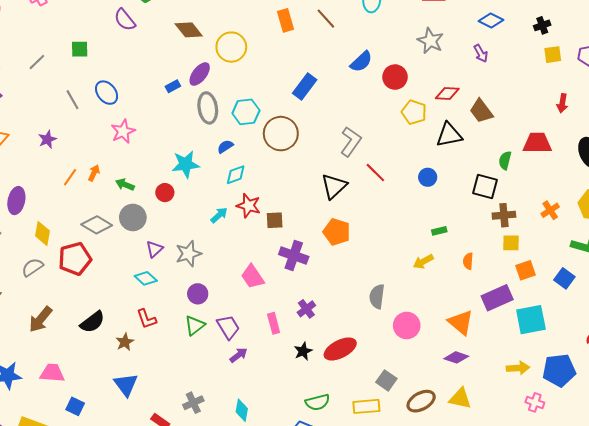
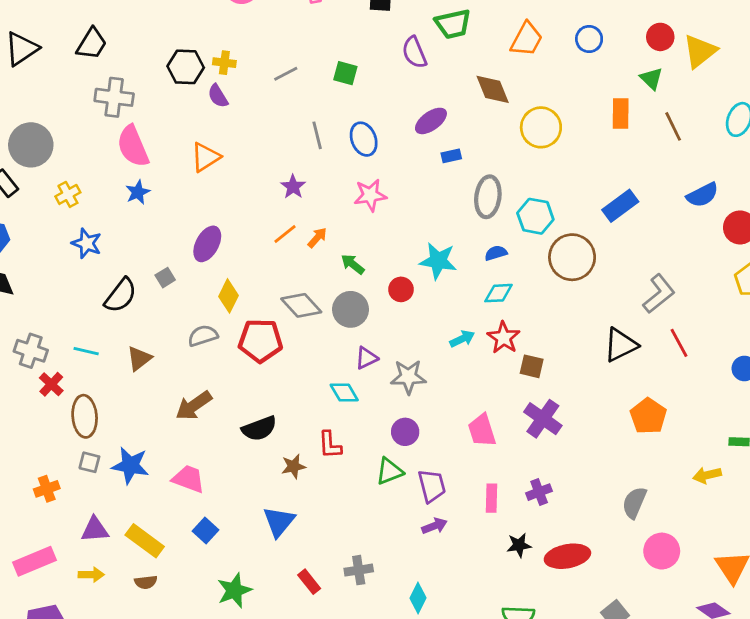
purple ellipse: (200, 74) -> (431, 121), moved
purple star: (47, 139) -> (293, 187), moved, turned -30
orange pentagon: (337, 232) -> (648, 416), moved

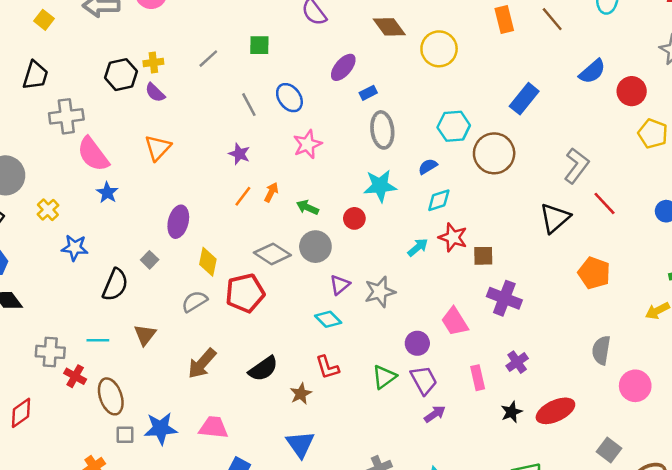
gray ellipse: (488, 197) -> (382, 130), moved
purple circle: (405, 432) -> (417, 343), moved

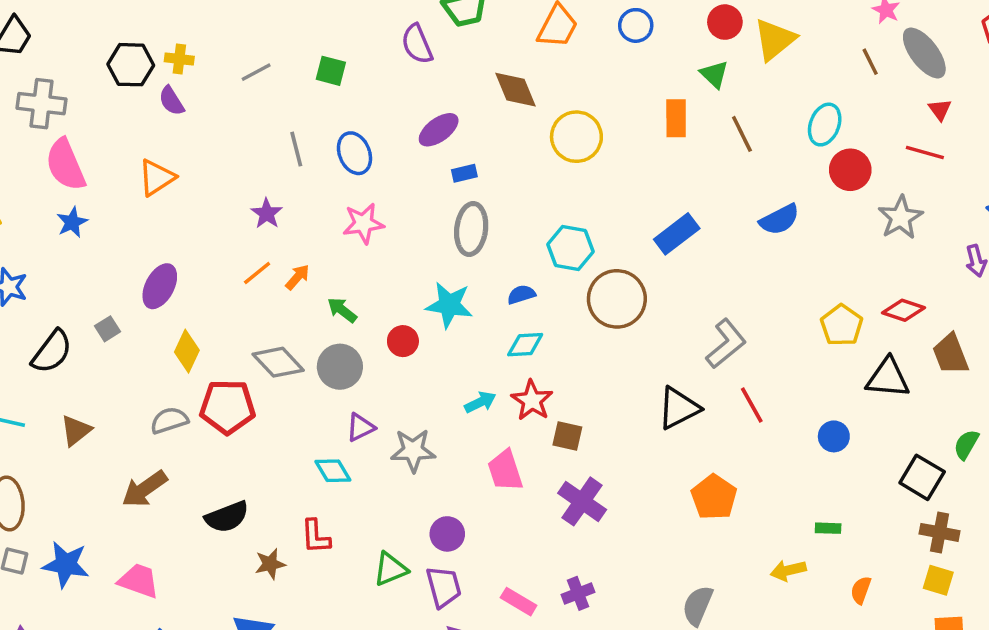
red circle: (632, 91) -> (850, 170), moved
gray semicircle: (195, 301) -> (169, 420), moved
pink trapezoid: (455, 322) -> (505, 471), moved
pink rectangle: (478, 378) -> (519, 602), turned -60

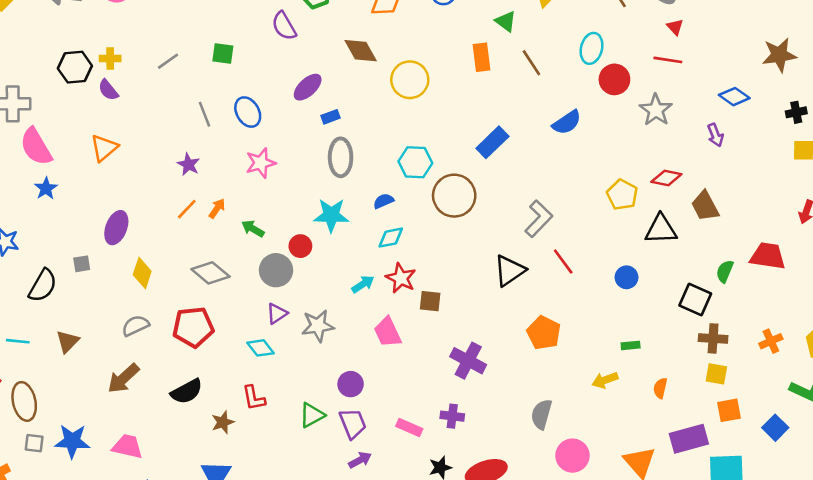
gray square: (107, 329) -> (82, 264), turned 30
gray circle: (340, 367) -> (276, 270), moved
red pentagon: (227, 407) -> (193, 327), moved
purple cross: (582, 501) -> (468, 361), moved
purple cross: (578, 593) -> (452, 416), turned 35

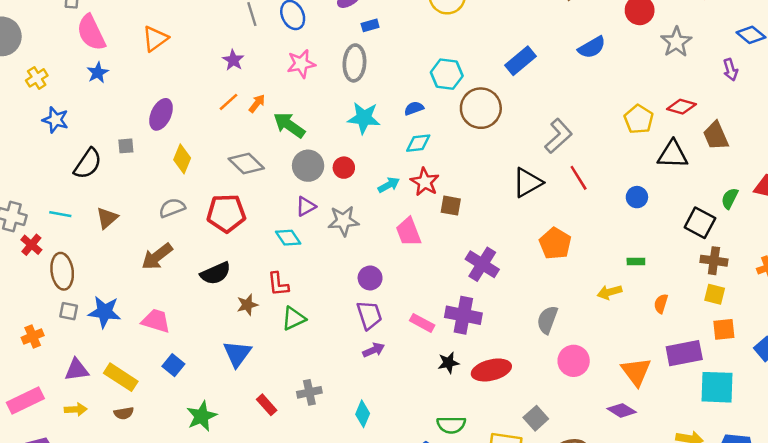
gray ellipse: (341, 157) -> (354, 63), moved
green arrow: (253, 229) -> (289, 125), size x1.5
red circle: (300, 246) -> (344, 168), moved
green triangle: (312, 415) -> (294, 318), moved
purple cross: (452, 416) -> (463, 315), size x1.6

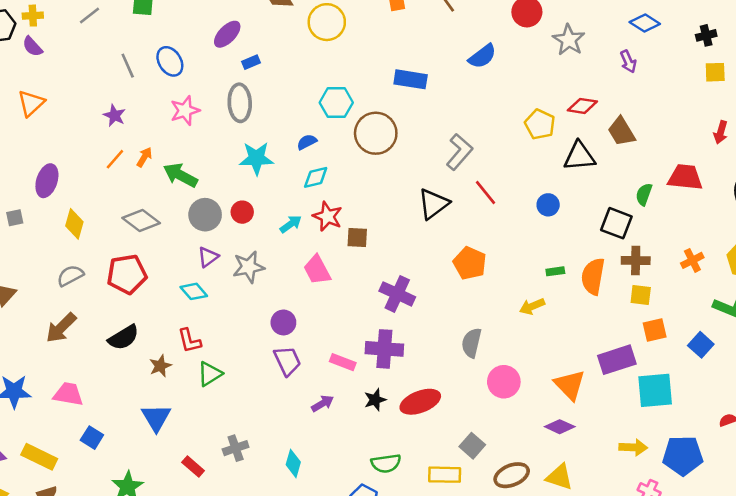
blue rectangle: (520, 61) -> (411, 79), turned 56
orange semicircle: (661, 304) -> (593, 276), moved, size x1.8
purple arrow: (374, 350) -> (323, 403), moved

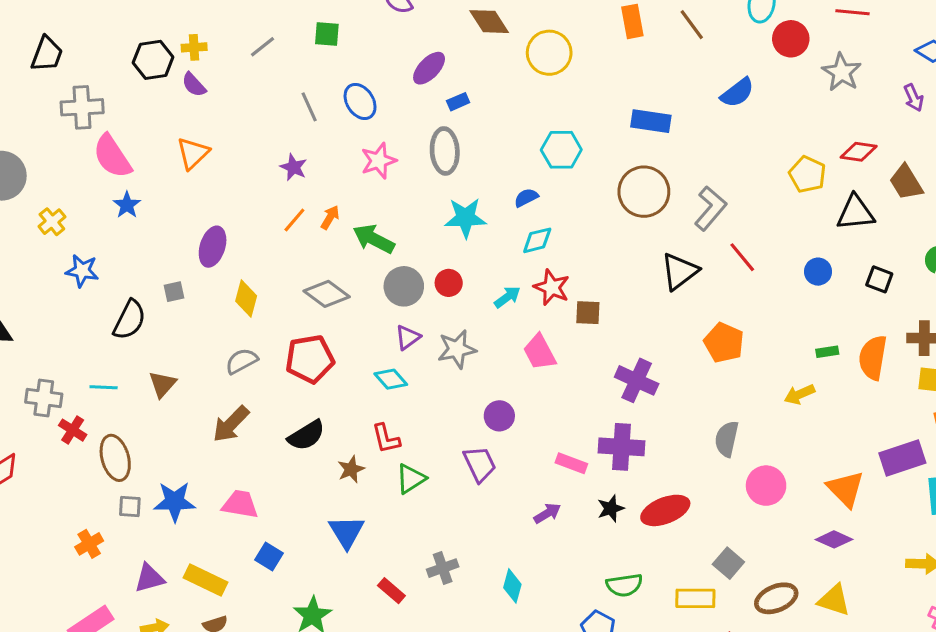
brown circle: (376, 133) -> (644, 192), moved
black square: (616, 223) -> (879, 279), moved, size x0.7
purple trapezoid: (287, 361) -> (480, 464), moved

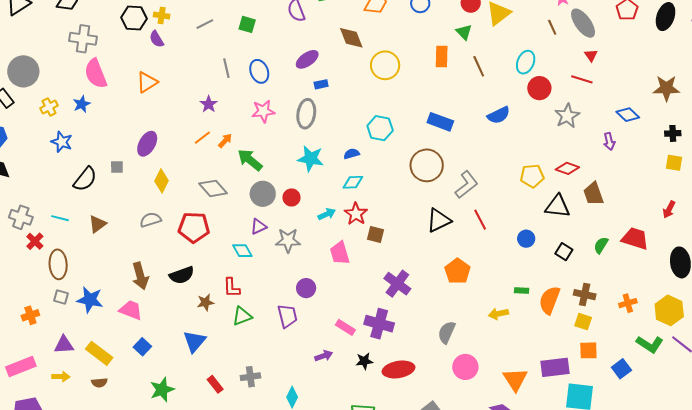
yellow pentagon: (807, 174) -> (532, 176), turned 30
blue star: (127, 205) -> (82, 104), moved
brown arrow: (231, 424) -> (140, 276), moved, turned -72

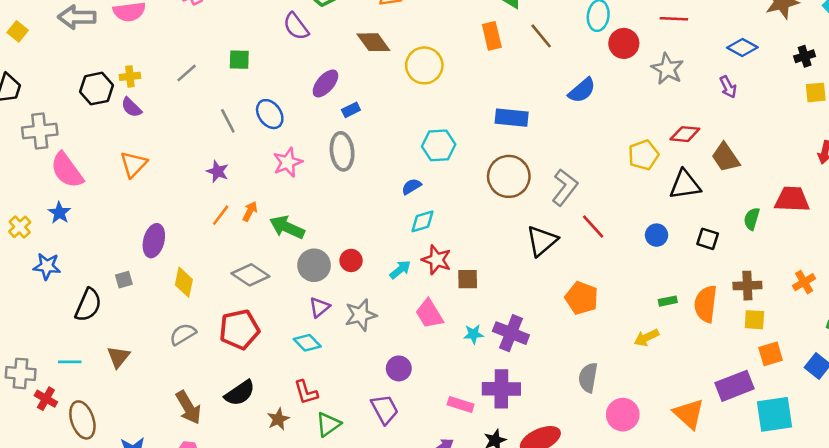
cyan star: (311, 159) -> (473, 334), moved, size x0.6

